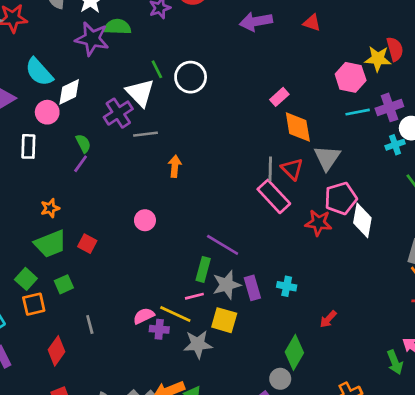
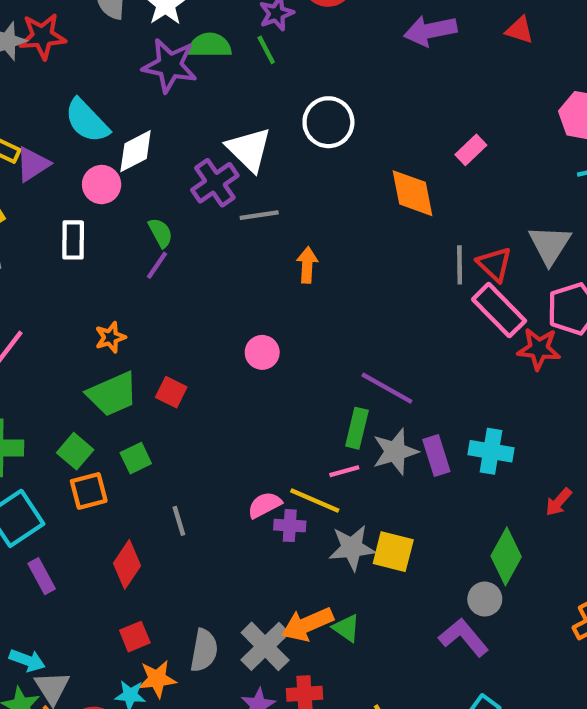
green line: (157, 69) -> (266, 50), moved
orange diamond: (298, 127) -> (413, 193), moved
pink rectangle: (274, 196) -> (499, 310), moved
cyan cross: (287, 286) -> (491, 451), size x1.4
yellow square: (224, 320) -> (393, 552), moved

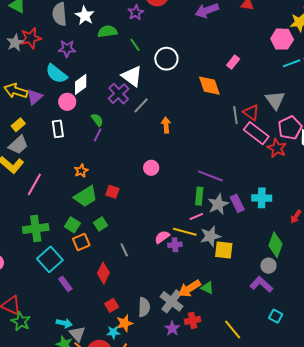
green line: (266, 50) -> (135, 45), moved
purple star: (170, 65) -> (67, 49), moved, size x0.7
gray line: (259, 215) -> (141, 105), turned -30
red star: (539, 349) -> (277, 148), turned 30
gray star: (352, 548) -> (210, 236), moved

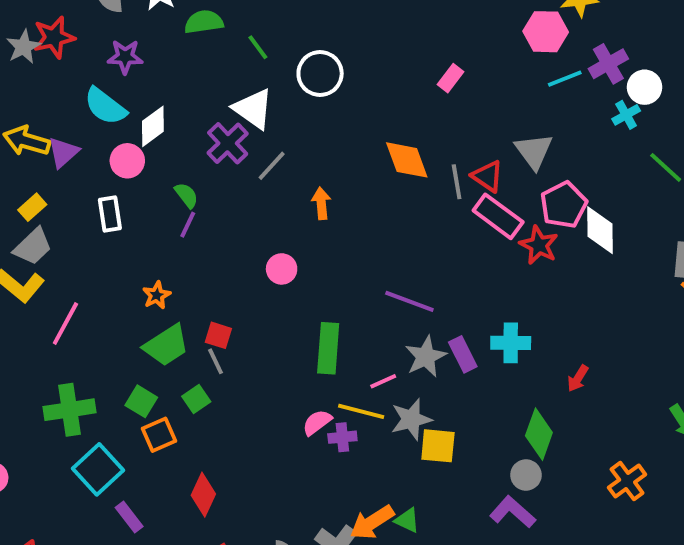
orange diamond: (209, 86) -> (407, 160), moved
pink circle: (151, 168) -> (282, 269), moved
green rectangle: (199, 196) -> (328, 348), moved, size x1.4
gray line: (124, 250) -> (215, 361), moved

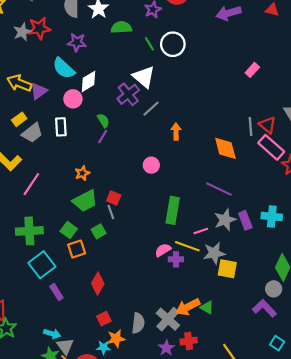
white circle: (320, 74) -> (173, 44), moved
orange diamond: (407, 160) -> (225, 148), moved
gray trapezoid: (33, 247) -> (32, 133), moved

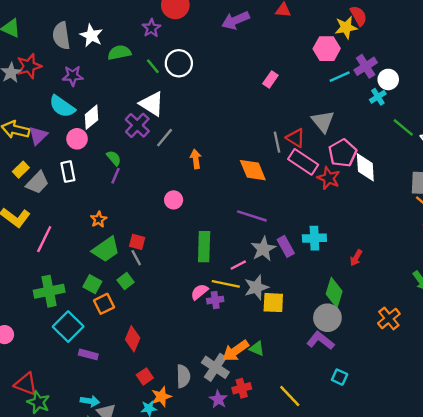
gray circle: (274, 289) -> (327, 318), size x1.5
purple rectangle: (56, 292) -> (88, 354), turned -35

